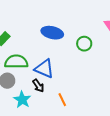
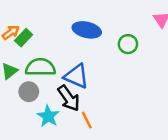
black arrow: (38, 86) -> (69, 98), size x1.5
orange line: (62, 100) -> (87, 120), moved

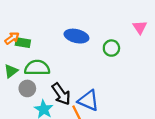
green rectangle: (24, 38) -> (23, 43), turned 56
blue triangle: (76, 76) -> (88, 100), moved

